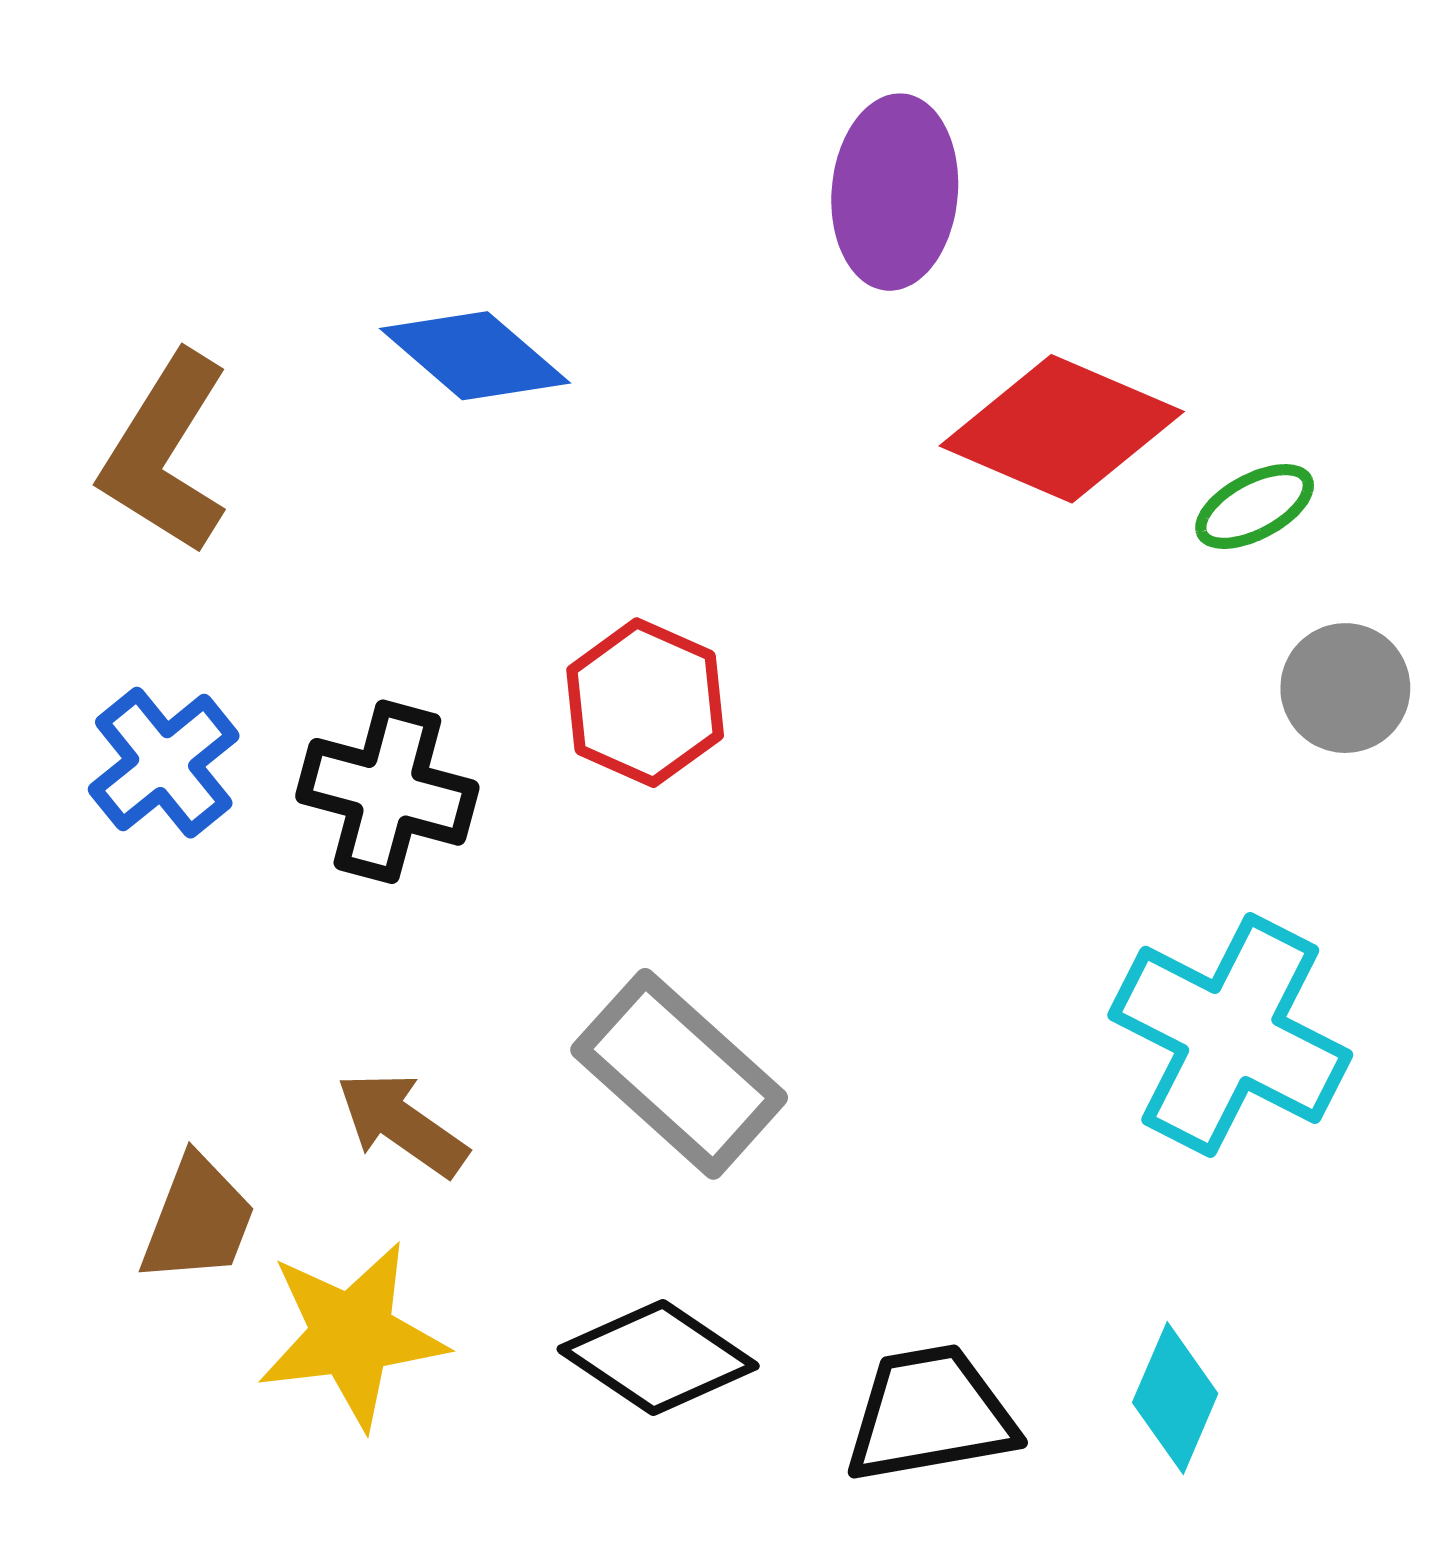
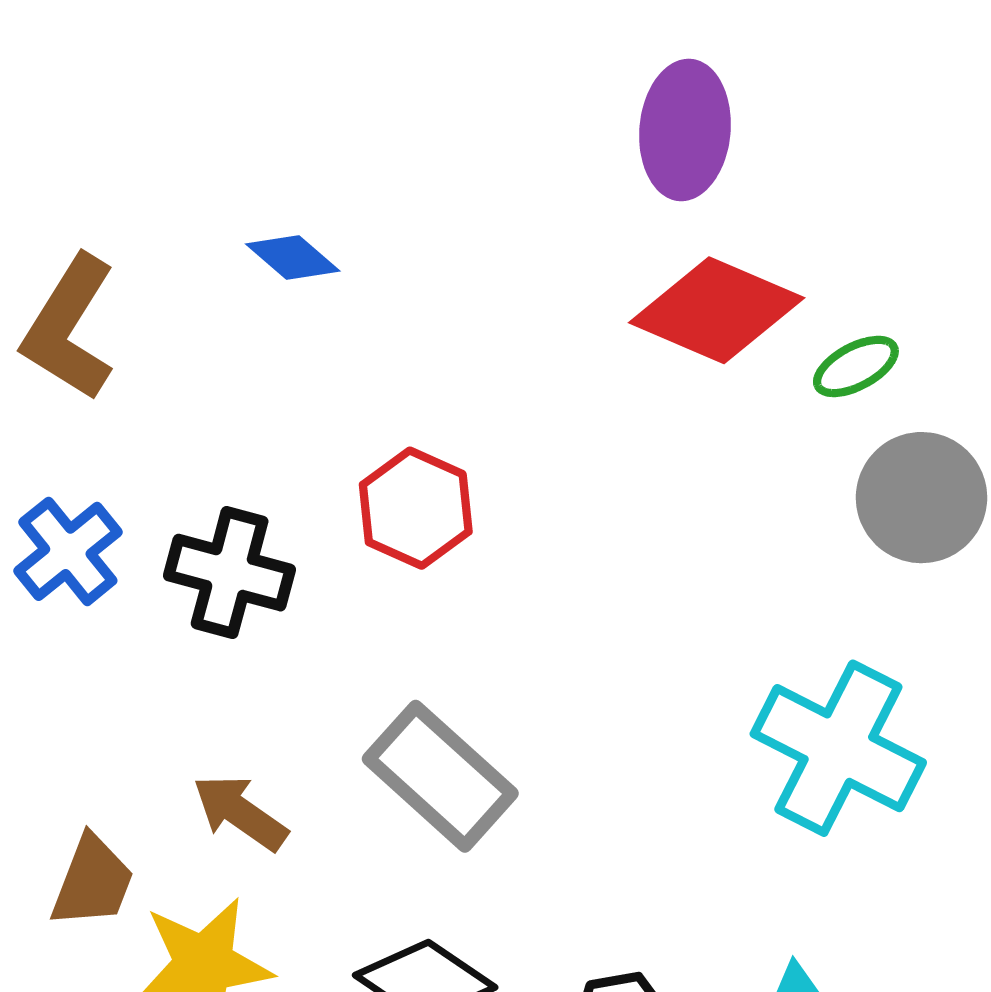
purple ellipse: (895, 192) -> (685, 130), moved
blue diamond: (475, 356) -> (293, 258), size x0.7
gray circle: (1345, 688) -> (921, 498), size x1.4

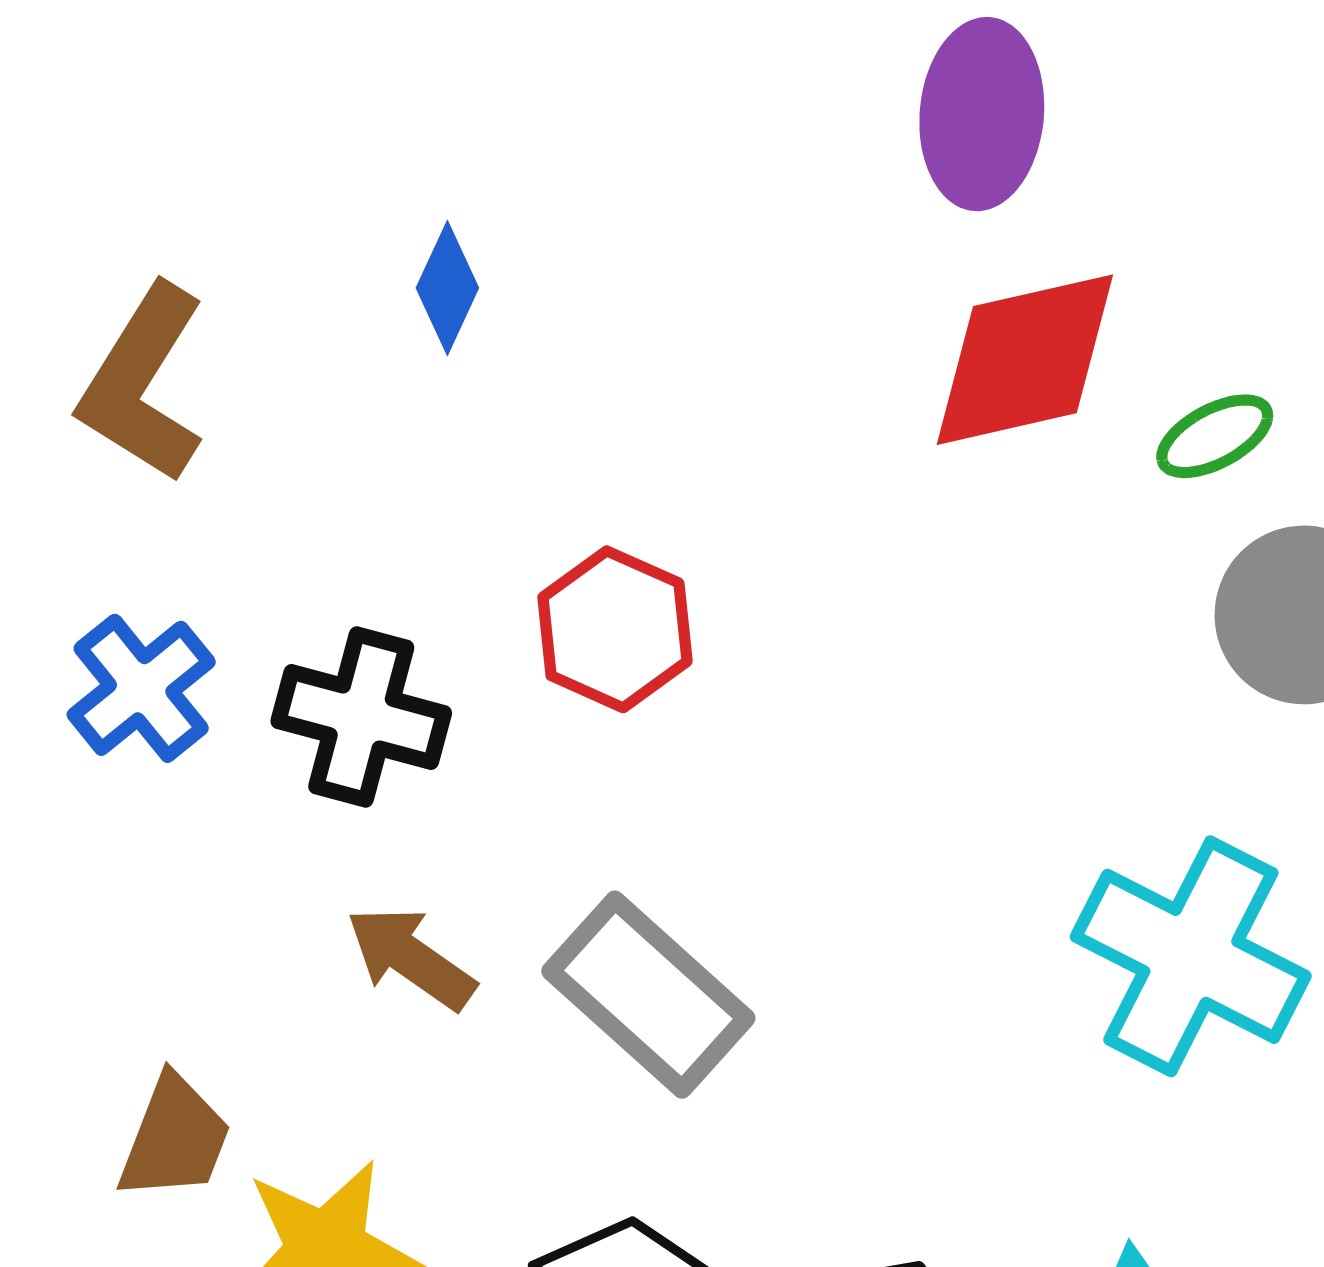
blue diamond: (293, 258) -> (447, 288), turned 74
red diamond: (717, 310) -> (1025, 360), turned -36
brown arrow: (240, 813) -> (411, 958), moved

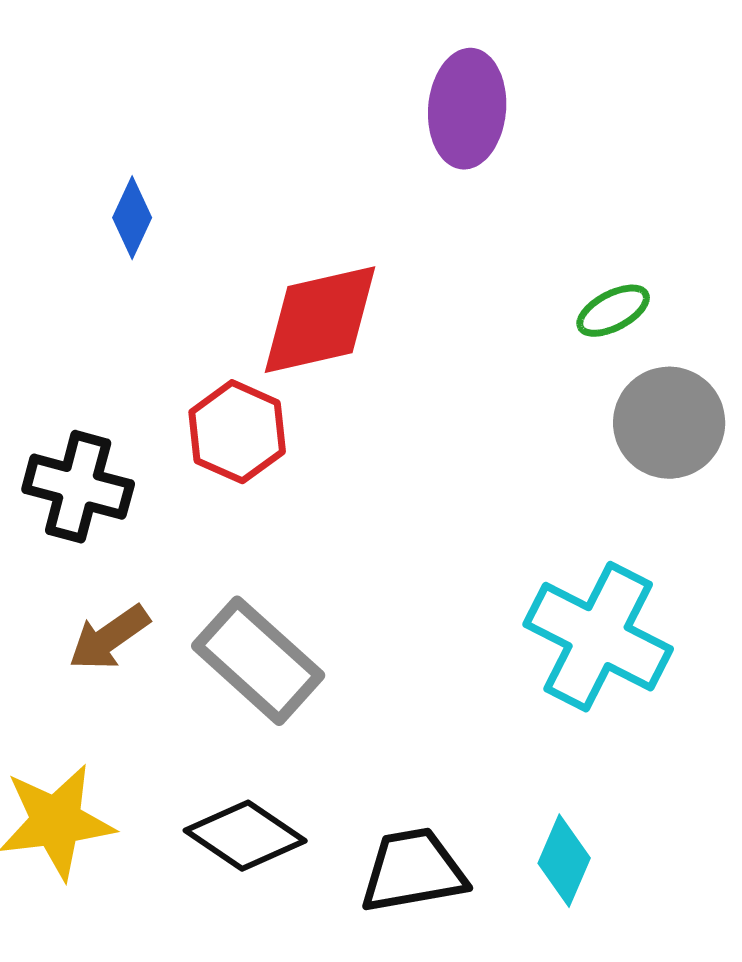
red diamond: (1025, 360) -> (320, 320), moved
brown arrow: (411, 958) -> (109, 638), turned -70

